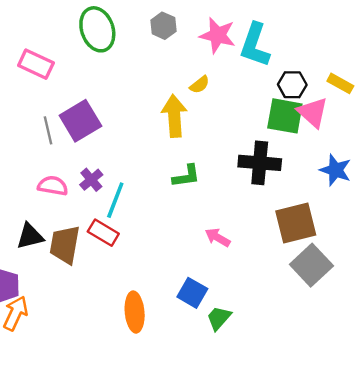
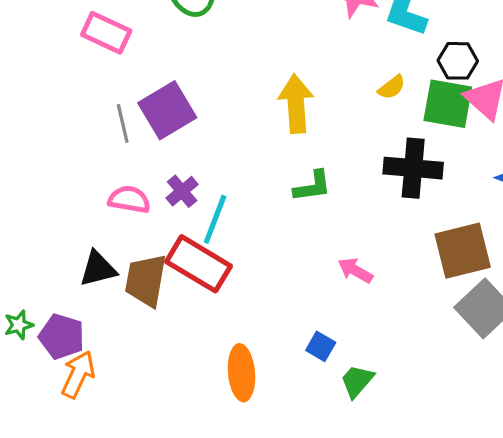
yellow semicircle: (200, 85) -> (392, 87), moved
red rectangle: (103, 233) -> (199, 264), size x1.5
blue square: (192, 293) -> (321, 346), size x0.7

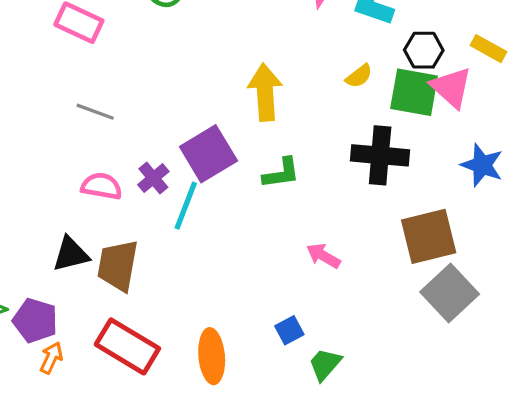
purple square: (167, 110) -> (208, 154), moved
gray line: (123, 124) -> (95, 112), turned -57
red rectangle: (199, 264) -> (127, 346), moved
blue square: (321, 346) -> (289, 330), turned 32
orange arrow: (78, 374) -> (51, 358), size x0.7

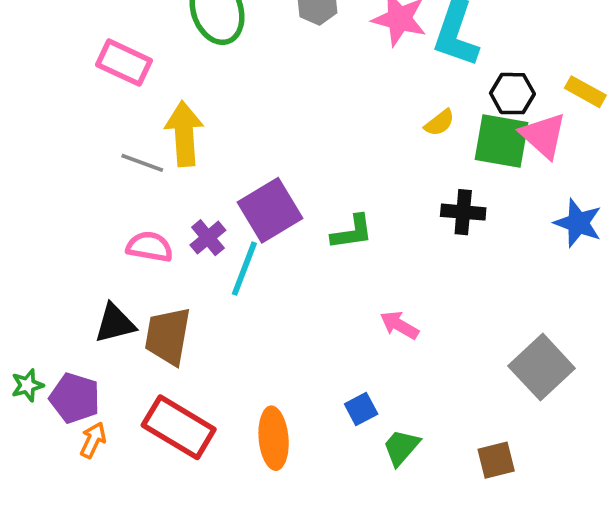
yellow arrow: (265, 92) -> (184, 134), moved
black cross: (380, 155) -> (463, 212), size x0.7
brown square: (429, 236) -> (496, 460), moved, size x0.6

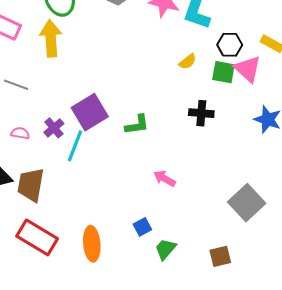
yellow arrow: (184, 134) -> (51, 38), moved
green square: (501, 141) -> (223, 72), size x0.7
pink semicircle: (150, 247) -> (20, 133), size x0.7

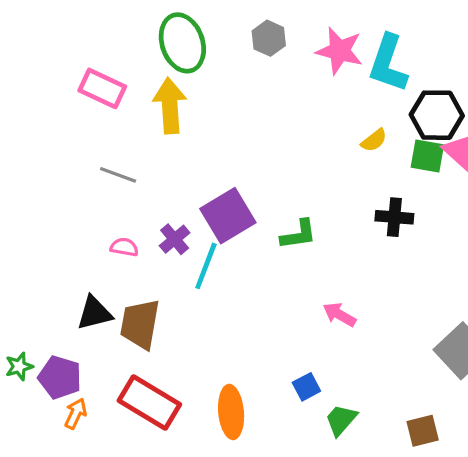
black hexagon: (230, 45) -> (437, 115), size x1.4

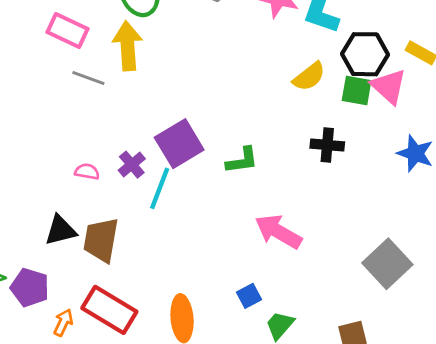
yellow semicircle: (374, 140) -> (309, 77), size x1.4
gray line: (118, 175) -> (88, 78), moved
pink arrow: (339, 315) -> (278, 232), size x1.6
orange arrow: (76, 414) -> (63, 322), moved

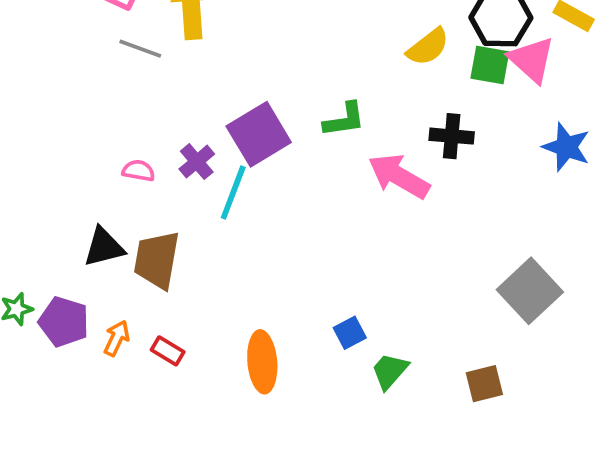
green L-shape: (242, 160) -> (344, 120), moved
pink arrow: (278, 232) -> (399, 176), moved
red rectangle: (109, 310) -> (168, 351), size x0.5
orange arrow: (63, 322) -> (117, 338), moved

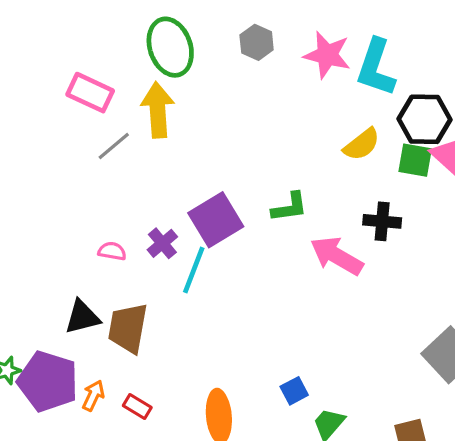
gray line: (140, 49) -> (114, 146), turned -60
purple pentagon: (64, 322) -> (48, 381), size x1.4

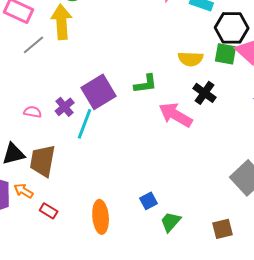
yellow semicircle: (362, 144) -> (191, 59), moved, turned 40
black cross: (382, 221) -> (205, 93), turned 30
orange arrow: (93, 396) -> (24, 191), moved, turned -84

